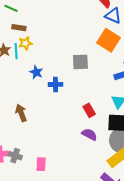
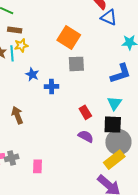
orange square: (108, 40) -> (69, 38), moved
gray cross: (15, 156) -> (12, 158), turned -32

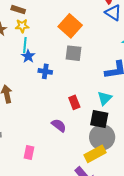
cyan line: (12, 53) -> (25, 45), moved
purple semicircle: (86, 136) -> (59, 125), moved
pink rectangle: (38, 166) -> (29, 153), moved

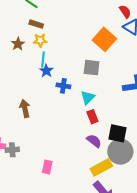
orange square: (70, 26) -> (104, 39), moved
cyan triangle: (105, 98) -> (88, 97), moved
purple semicircle: (59, 125) -> (94, 141), moved
yellow rectangle: (95, 154) -> (101, 167), moved

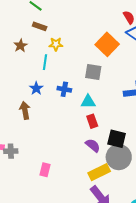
yellow star: (40, 40) -> (56, 44), moved
blue star: (46, 71) -> (36, 88), moved
cyan triangle: (88, 97) -> (88, 102), turned 42

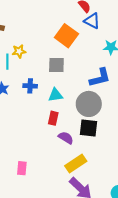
yellow star: (56, 44) -> (19, 51), moved
red rectangle: (92, 121) -> (53, 118), moved, turned 40
gray circle: (119, 157) -> (89, 104), moved

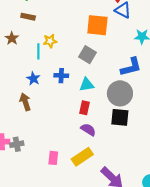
orange square: (66, 36) -> (97, 25), turned -30
gray square: (56, 65) -> (88, 55), turned 30
purple semicircle: (66, 138) -> (88, 130), moved
yellow rectangle: (76, 163) -> (82, 157), moved

